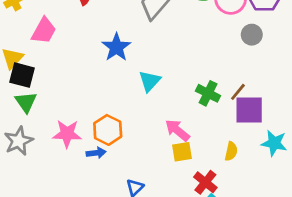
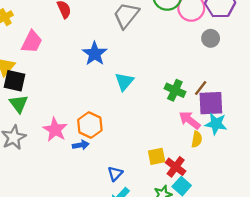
pink arrow: (177, 130) -> (190, 120), moved
pink star: (67, 134) -> (55, 130), turned 30
cyan star: (274, 143) -> (216, 124), moved
yellow square: (182, 152) -> (157, 156), moved

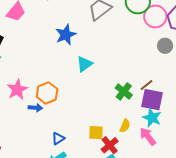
green cross: (175, 90) -> (124, 91), moved
pink arrow: (190, 120) -> (148, 136), moved
yellow semicircle: (197, 139) -> (125, 126), moved

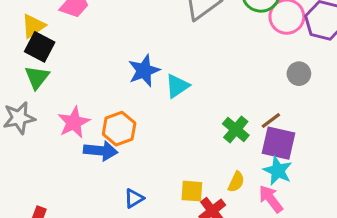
blue star: (66, 35) -> (144, 71), moved
gray circle: (165, 46) -> (299, 74), moved
blue arrow: (35, 108) -> (101, 151), size x1.5

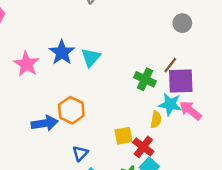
pink star: (74, 122) -> (26, 64), moved
orange hexagon: (119, 129) -> (71, 110), moved
cyan star: (278, 171) -> (170, 104), moved
pink arrow: (271, 199) -> (190, 110), moved

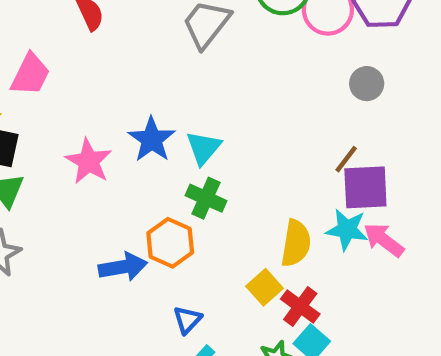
green cross: (145, 79) -> (206, 198), moved
yellow semicircle: (156, 120) -> (296, 243), moved, size x1.5
yellow square: (124, 136) -> (264, 287), turned -30

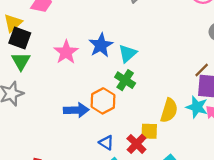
yellow square: (264, 287) -> (149, 131), turned 36
red cross: (300, 307) -> (136, 144), moved
blue triangle: (187, 320) -> (106, 143), turned -49

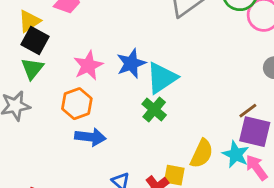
cyan triangle: (127, 53) -> (162, 78), size x1.4
orange hexagon: (103, 101) -> (77, 104), moved

